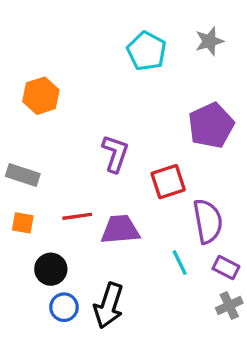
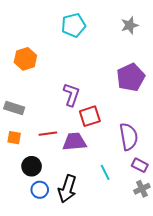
cyan pentagon: (147, 51) -> (73, 25), moved, turned 30
red square: (168, 182) -> (90, 116), moved
cyan line: (180, 263) -> (105, 172), moved

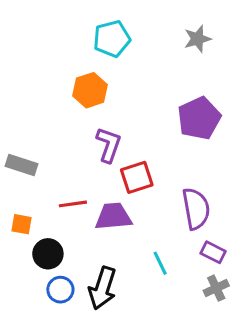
orange hexagon: (25, 59) -> (90, 90), moved
orange square: (14, 138) -> (21, 224), moved

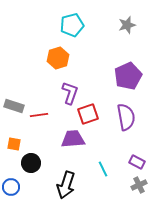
red line: (73, 204) -> (39, 115), moved
purple semicircle: (196, 209) -> (126, 117), moved
blue circle: (60, 290) -> (11, 187), moved

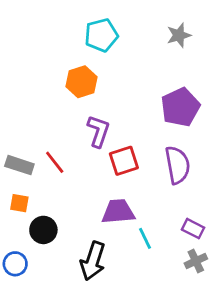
gray rectangle: (14, 106) -> (19, 165), moved
red line: (39, 115) -> (55, 162), turned 60
purple trapezoid: (73, 139) -> (118, 212), moved

